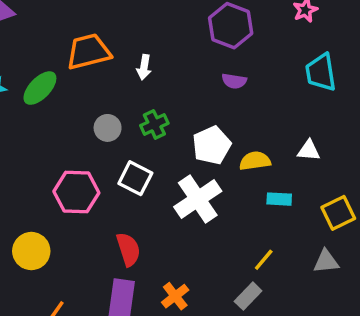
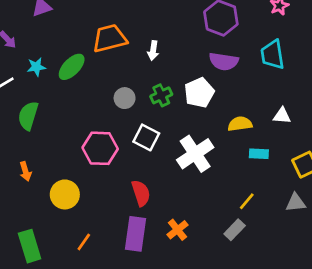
cyan trapezoid: (321, 72) -> (273, 55), moved
purple semicircle: (234, 81) -> (224, 61), size x1.5
white pentagon: (212, 145) -> (199, 93), moved

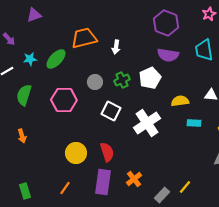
pink hexagon: (100, 148) -> (64, 100), moved
yellow circle: (65, 194) -> (76, 153), moved
yellow line: (247, 201) -> (185, 187), moved
gray rectangle: (235, 230) -> (162, 195), moved
green rectangle: (30, 246) -> (25, 191), size x0.7

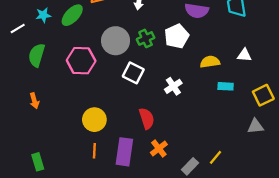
gray circle: (95, 82) -> (116, 41), size x1.6
white cross: (147, 123) -> (173, 86), size x0.6
red semicircle: (107, 152) -> (147, 118), moved
orange line: (65, 188) -> (94, 151), moved, turned -32

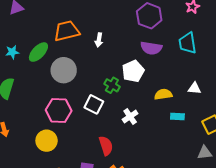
green cross: (146, 38) -> (112, 85), moved, turned -35
gray circle: (116, 41) -> (64, 70), moved
pink hexagon: (81, 61) -> (59, 110), moved
yellow circle: (94, 120) -> (47, 141), moved

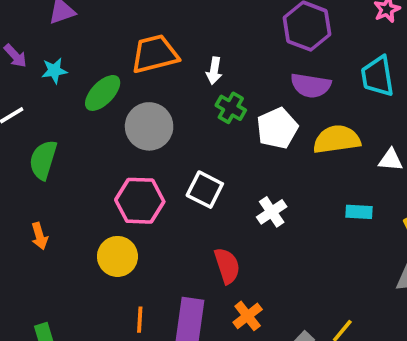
cyan star: (12, 52) -> (54, 71), moved
green cross: (112, 85) -> (231, 108), moved
yellow semicircle: (163, 94) -> (337, 139), moved, size x1.4

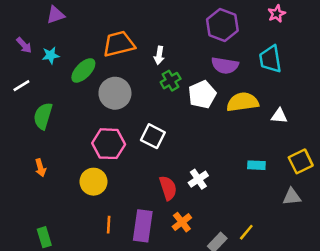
green cross: (231, 108) -> (171, 81), turned 30
white cross: (272, 212) -> (198, 179), moved
cyan rectangle: (359, 212) -> (256, 165), moved

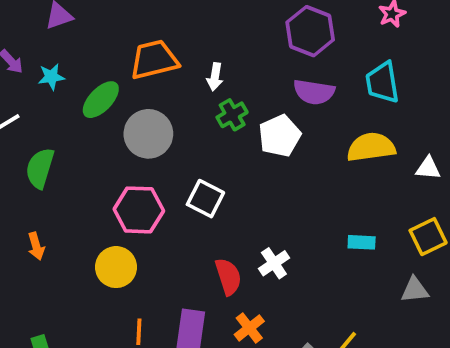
yellow semicircle: (243, 102) -> (371, 147), moved
white triangle: (279, 116) -> (428, 168), moved

